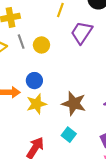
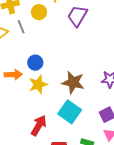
yellow circle: (41, 45) -> (39, 12), moved
cyan square: (69, 135) -> (70, 112), size x1.6

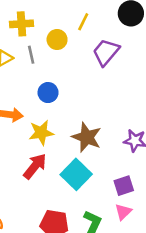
blue circle: (35, 63) -> (48, 93), moved
red arrow: (39, 126) -> (35, 166), moved

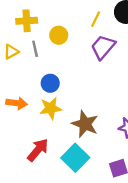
yellow line: (83, 22) -> (96, 19), moved
yellow star: (41, 133) -> (51, 108), moved

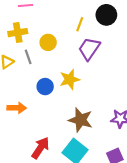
yellow star: (51, 108) -> (70, 79), moved

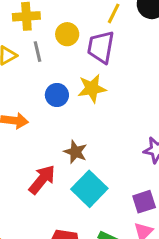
purple trapezoid: (89, 49) -> (101, 47), moved, turned -30
brown star: (80, 120) -> (75, 152), moved, size x0.7

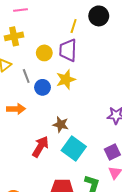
yellow circle: (67, 34) -> (44, 53), moved
gray line: (37, 52) -> (26, 76), moved

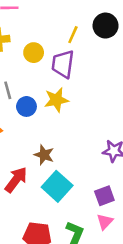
yellow circle: (44, 53) -> (34, 53), moved

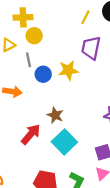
yellow circle: (34, 53) -> (34, 36), moved
purple trapezoid: (63, 64) -> (91, 48), moved

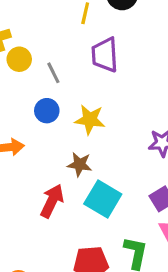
gray line: (28, 60) -> (53, 73), moved
yellow star: (68, 70) -> (90, 120), moved, turned 30

